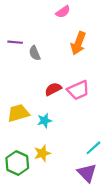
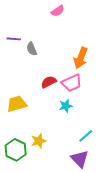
orange arrow: (78, 43) -> (81, 58), moved
cyan star: (44, 121) -> (66, 106), moved

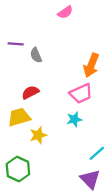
red semicircle: (49, 82) -> (30, 92), moved
yellow star: (39, 141) -> (38, 135), moved

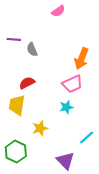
yellow trapezoid: (19, 117) -> (17, 105), turned -65
yellow star: (38, 135) -> (40, 128), moved
purple triangle: (90, 179) -> (65, 161), moved

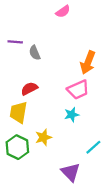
green hexagon: (16, 152) -> (17, 147), moved

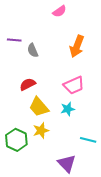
orange arrow: (88, 62) -> (77, 46), moved
yellow trapezoid: (18, 112) -> (39, 107), moved, turned -50
cyan line: (93, 147) -> (88, 140), turned 56

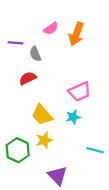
pink semicircle: (59, 11) -> (51, 28), moved
orange arrow: (77, 46) -> (76, 34), moved
red semicircle: (28, 84) -> (28, 78), moved
purple triangle: (67, 163) -> (57, 176), moved

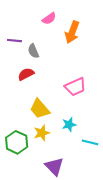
pink semicircle: (51, 28) -> (49, 19), moved
cyan star: (73, 117) -> (69, 125), moved

